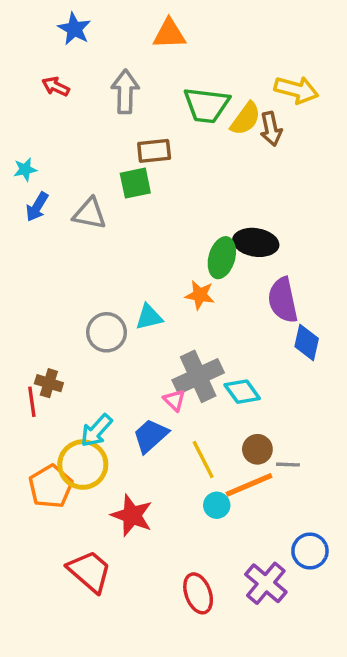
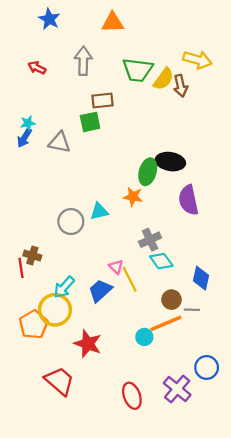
red arrow: (56, 86) -> (37, 68), moved
cyan star: (25, 170) -> (28, 123), moved
blue diamond: (307, 342) -> (201, 278), moved
gray cross: (198, 376) -> (150, 240), moved, size x0.7
yellow line: (203, 459) -> (130, 279), moved

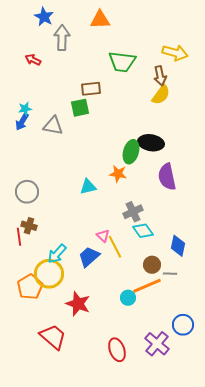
gray arrow: (83, 61) -> (62, 38), moved
yellow semicircle: (164, 79) -> (161, 95), moved
gray circle: (71, 222) -> (27, 192), moved

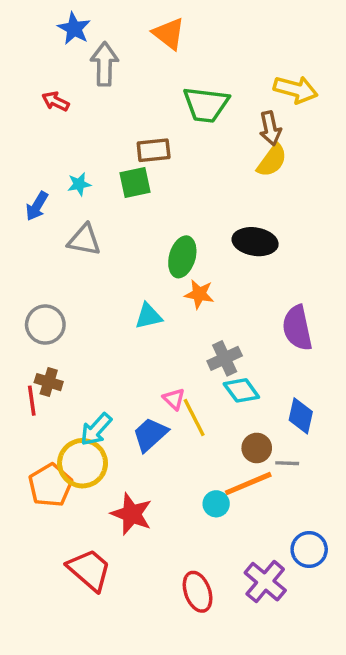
orange triangle: (100, 20) -> (169, 34), turned 40
cyan star: (25, 109) -> (79, 184), moved
gray triangle: (53, 126) -> (84, 240), moved
green ellipse: (131, 152) -> (182, 257), moved
purple semicircle: (167, 177) -> (297, 328), moved

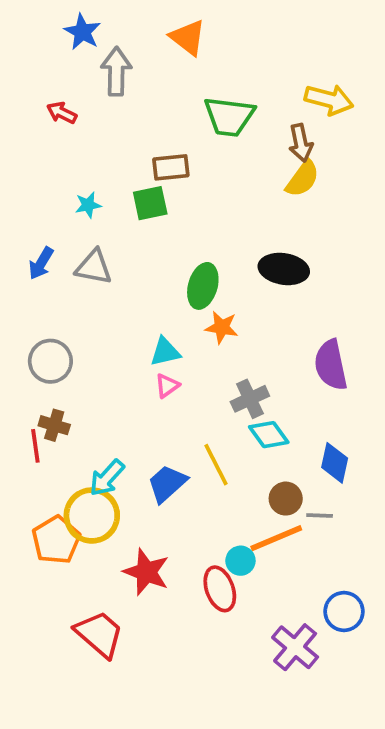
blue arrow: (37, 206) -> (41, 263), moved
pink triangle: (174, 399) -> (167, 386), moved, turned 40
red ellipse: (198, 592) -> (220, 589), moved

